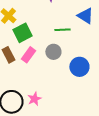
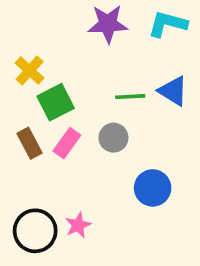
blue triangle: (85, 16) -> (173, 91), moved
blue circle: (79, 67) -> (153, 188), moved

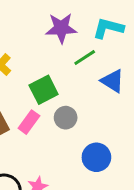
green line: (130, 97) -> (85, 57), moved, turned -30
green square: (56, 102) -> (44, 90), moved

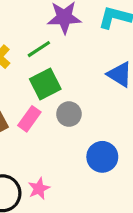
green line: (85, 57) -> (39, 49), moved

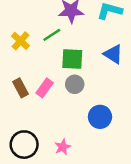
green square: (45, 84) -> (72, 59), moved, turned 30
pink star: (39, 189) -> (63, 147), moved

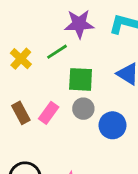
blue circle: (100, 117) -> (113, 125), moved

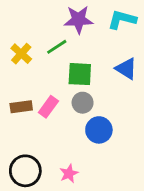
brown rectangle: (21, 113) -> (21, 107), turned -70
blue circle: (113, 125) -> (99, 130), moved

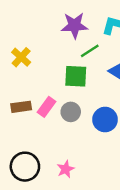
green line: (57, 47) -> (90, 51), moved
gray circle: (83, 103) -> (71, 112), moved
blue circle: (99, 130) -> (105, 120), moved

